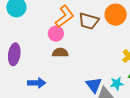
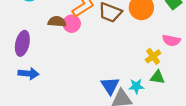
brown semicircle: (60, 53) -> (57, 22), moved
blue arrow: (37, 83) -> (28, 73), moved

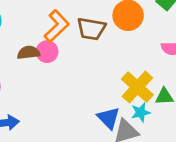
yellow cross: (153, 56) -> (137, 87), moved, size x1.6

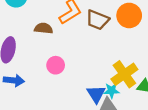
pink circle: (47, 52) -> (56, 65), moved
cyan star: (141, 112) -> (112, 91), moved

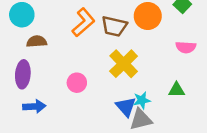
brown semicircle: (43, 28) -> (37, 41), moved
yellow cross: (124, 74) -> (124, 64), moved

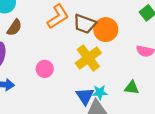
orange circle: (148, 16) -> (106, 30), moved
brown semicircle: (37, 41) -> (14, 28), turned 120

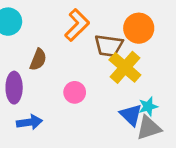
brown trapezoid: (85, 24) -> (109, 46), moved
brown semicircle: (14, 28) -> (38, 60), moved

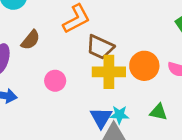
orange circle: (139, 28) -> (144, 66), moved
yellow cross: (125, 67) -> (109, 72), turned 32

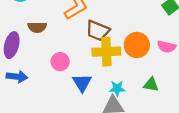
brown semicircle: (31, 40) -> (37, 27), turned 54
blue triangle: (101, 118) -> (82, 83), moved

